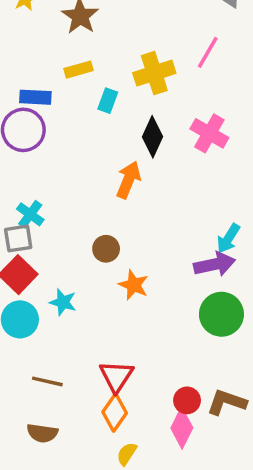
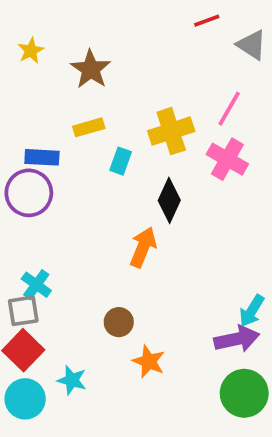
pink cross: (209, 133) -> (227, 159), moved

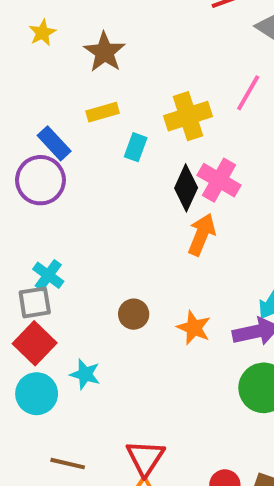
blue rectangle: (42, 157) -> (54, 143), turned 44
pink cross: (227, 159) -> (219, 180), moved
orange arrow: (143, 247) -> (202, 235), moved
orange star: (149, 361) -> (194, 328), moved

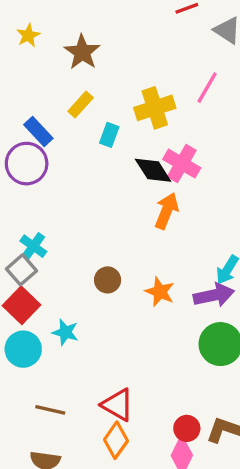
yellow rectangle: (103, 112) -> (81, 105), turned -32
black diamond: (186, 188) -> (153, 170), turned -57
gray square: (35, 302) -> (22, 270), turned -32
red triangle: (145, 458) -> (118, 405), turned -33

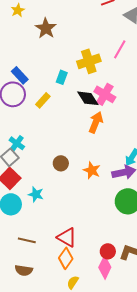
yellow star: (28, 35) -> (18, 10), moved
yellow rectangle: (81, 105) -> (43, 100), moved

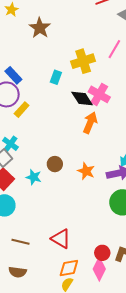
yellow rectangle: (43, 100) -> (22, 110), moved
cyan star: (36, 194) -> (34, 177), moved
orange diamond: (66, 258) -> (69, 268), moved, turned 45

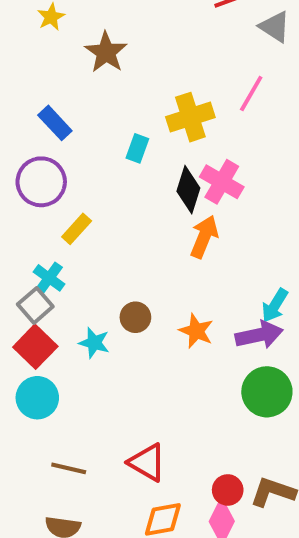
blue rectangle: (13, 75) -> (55, 123), moved
black diamond: (82, 98) -> (188, 190), turned 50
yellow rectangle: (22, 110) -> (77, 229), moved

